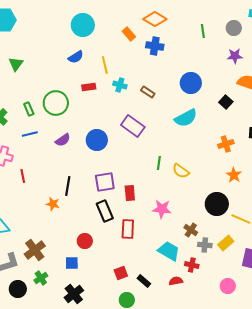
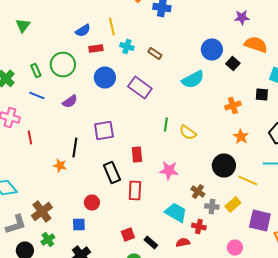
blue semicircle: (76, 57) -> (83, 30), moved
blue circle: (191, 83) -> (212, 50), moved
blue line: (30, 134) -> (37, 96), turned 35
blue circle: (97, 140) -> (105, 78), moved
purple square: (105, 182) -> (104, 130), moved

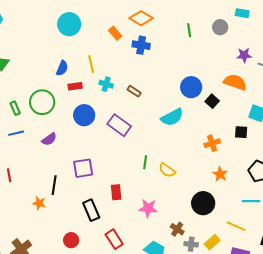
purple star: (242, 18) -> (244, 55), moved
blue semicircle: (83, 30) -> (62, 68), turned -35
blue line: (37, 96) -> (16, 133), turned -35
yellow line: (248, 180) -> (236, 226), moved
red rectangle: (135, 190) -> (114, 239), moved, turned -36

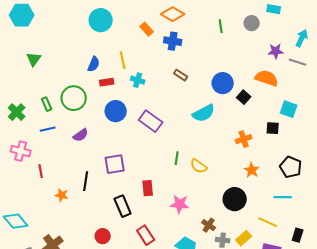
brown rectangle: (134, 91) -> (181, 75), moved
orange star: (39, 203) -> (62, 195), moved

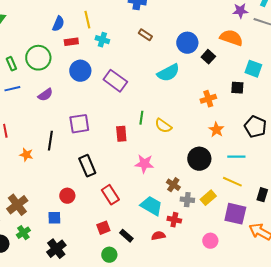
red rectangle: (148, 188) -> (121, 134), moved
cyan line: (283, 197) -> (236, 157), moved

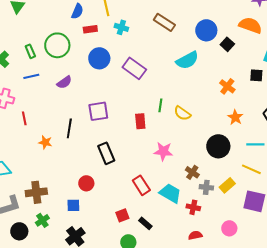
brown rectangle: (145, 35) -> (164, 22), size x1.5
orange cross: (208, 99) -> (227, 86), turned -35
red rectangle: (110, 195) -> (141, 185), moved
brown cross: (17, 205) -> (36, 192), turned 30
red semicircle: (158, 236) -> (195, 235), moved

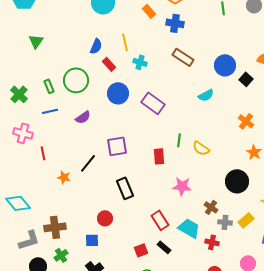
red rectangle: (90, 29) -> (109, 64), turned 56
cyan semicircle: (187, 60) -> (206, 95), size x0.7
black line: (69, 128) -> (88, 163), turned 30
black rectangle: (145, 223) -> (164, 247), moved

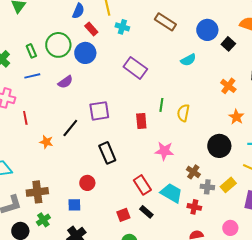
blue circle: (118, 93) -> (85, 53), moved
yellow semicircle: (201, 148) -> (183, 113), turned 66

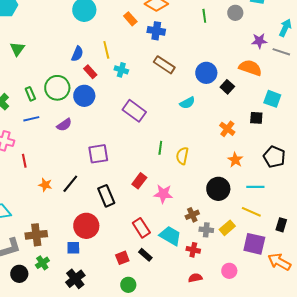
red rectangle: (141, 121) -> (139, 181), moved, turned 42
black line: (70, 128) -> (70, 184), moved
brown cross: (193, 172) -> (192, 215), turned 32
red circle: (87, 183) -> (86, 226), size x1.6

